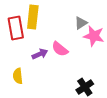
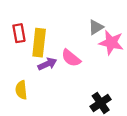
yellow rectangle: (33, 17) -> (39, 43), moved
red rectangle: (16, 28) -> (19, 33), size x0.7

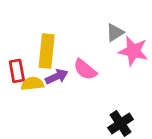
red rectangle: (19, 33) -> (17, 71), moved
yellow semicircle: (21, 90) -> (32, 84), moved, turned 90

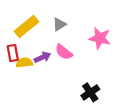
gray triangle: (115, 33) -> (59, 24), moved
yellow rectangle: (47, 51) -> (27, 26), moved, turned 45

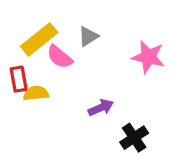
pink semicircle: (64, 52) -> (60, 57), moved
purple arrow: (42, 57) -> (101, 108), moved

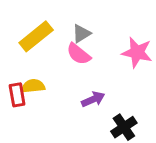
pink semicircle: (60, 57) -> (78, 54), moved
red rectangle: (19, 79) -> (17, 95), moved

